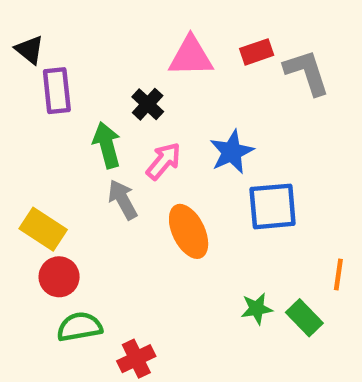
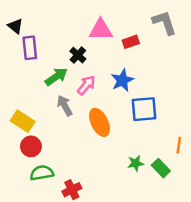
red rectangle: (257, 52) -> (131, 42), moved
gray L-shape: (307, 72) -> (164, 23), moved
green arrow: (107, 145) -> (56, 77), turned 70

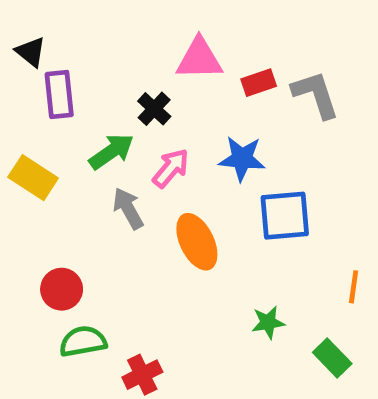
gray L-shape: (164, 23) -> (316, 95), moved
blue star: (122, 80) -> (242, 159), turned 30
yellow rectangle: (23, 121) -> (33, 178), moved
green rectangle: (161, 168) -> (332, 358), moved

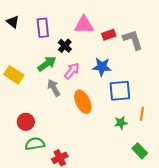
purple rectangle: (59, 95) -> (43, 28), moved
orange line: (354, 287) -> (142, 114), moved
green star: (268, 322) -> (121, 123), moved

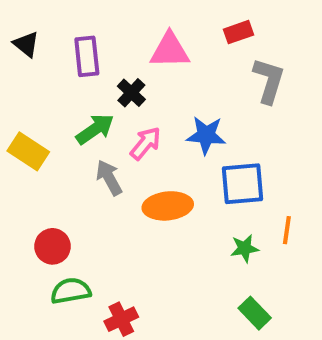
red rectangle: (109, 35) -> (238, 32), moved
gray L-shape: (133, 40) -> (269, 81), turned 35
orange ellipse: (83, 102) -> (168, 206), turned -70
green rectangle: (140, 151) -> (255, 313), moved

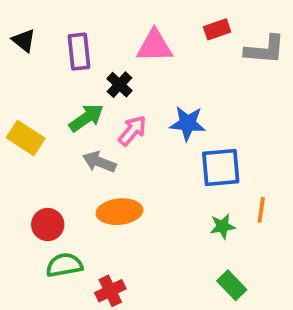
gray L-shape: (269, 81) -> (265, 50), moved, turned 78
gray arrow: (109, 178) -> (99, 162), turned -40
orange ellipse: (168, 206) -> (119, 212), moved

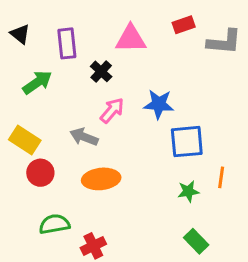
green arrow: (86, 118) -> (37, 82), moved
yellow rectangle: (26, 138) -> (25, 140), moved
red circle: (48, 225) -> (40, 173), moved

